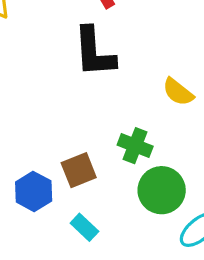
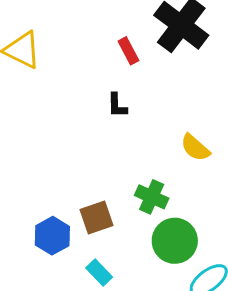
black L-shape: (94, 52) -> (117, 105), size x0.5

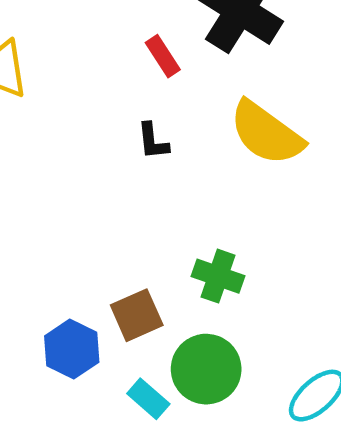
yellow semicircle: (195, 148) -> (266, 133), moved, size x1.6
green circle: (175, 241) -> (206, 369), moved

